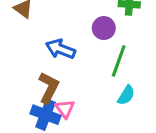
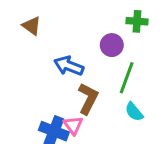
brown L-shape: (49, 88) -> (88, 98), moved
cyan semicircle: (126, 95) -> (134, 112), turned 108

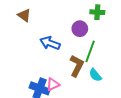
brown L-shape: (88, 98) -> (77, 66), moved
pink triangle: (73, 125) -> (53, 84), turned 40

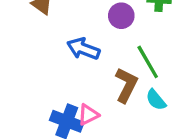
purple circle: (80, 29) -> (121, 16), moved
green line: (90, 51) -> (148, 62), turned -50

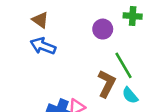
blue arrow: (83, 49) -> (43, 46), moved

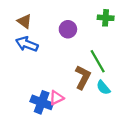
purple circle: (103, 29) -> (68, 29), moved

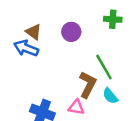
brown triangle: (25, 21) -> (34, 32), moved
pink triangle: (56, 98) -> (76, 107), moved, turned 35

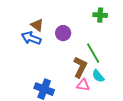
purple circle: (71, 32) -> (63, 33), moved
pink triangle: (76, 107) -> (83, 85), moved

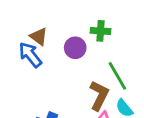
green cross: (100, 15) -> (100, 31), moved
blue arrow: (31, 38) -> (30, 55), turned 30

